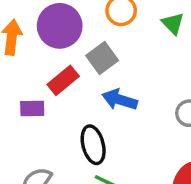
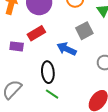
gray square: (102, 58) -> (84, 31), moved

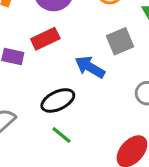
black ellipse: (48, 72) -> (58, 100), turned 65

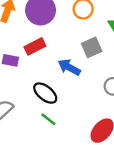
black ellipse: (58, 100) -> (45, 93), turned 65

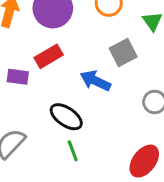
green line: (48, 119) -> (73, 151), turned 35

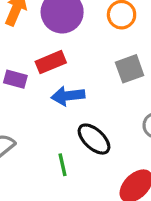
blue arrow: (95, 81) -> (68, 96), moved, turned -40
black ellipse: (66, 117) -> (94, 139), moved

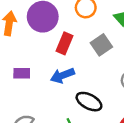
red rectangle: (51, 62) -> (64, 43), moved, turned -30

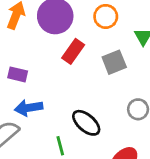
blue arrow: (62, 76) -> (29, 108), moved

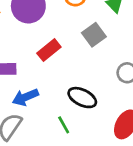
red rectangle: (73, 51) -> (49, 50), moved, turned 30

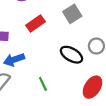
black ellipse: (82, 98) -> (71, 55), moved

